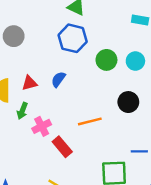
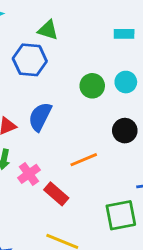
blue hexagon: (73, 38) -> (30, 60), moved
blue semicircle: (58, 79) -> (40, 117), size x1.5

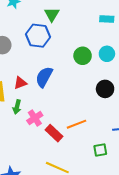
green triangle: (48, 30) -> (52, 14), turned 42
orange line: (84, 160) -> (77, 124), moved
green square: (121, 215) -> (100, 150), size x0.6

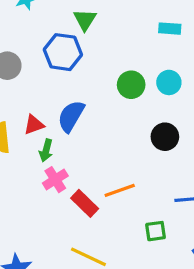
green arrow: (17, 107) -> (46, 150), moved

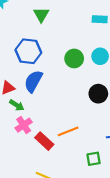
blue hexagon: (63, 52) -> (28, 51), moved
green arrow: (46, 150) -> (17, 105), turned -72

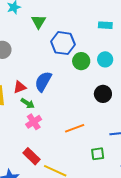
green triangle: (41, 15) -> (39, 22), moved
blue hexagon: (28, 51) -> (63, 43), moved
red rectangle: (44, 141) -> (31, 156), moved

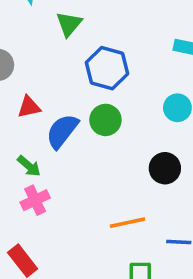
green circle: (81, 61) -> (105, 120), moved
red triangle: (20, 87) -> (29, 107), moved
orange line: (75, 128) -> (127, 223), moved

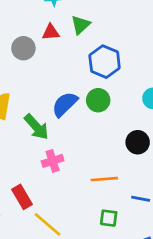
red triangle: (29, 107) -> (51, 32), moved
green arrow: (29, 166) -> (36, 127), size x1.5
pink cross: (35, 200) -> (53, 161), moved

